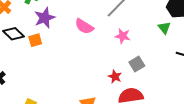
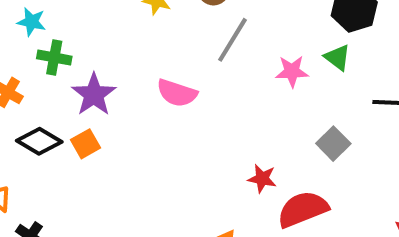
pink star: (123, 36) -> (292, 71), moved
gray square: (137, 64) -> (333, 144), moved

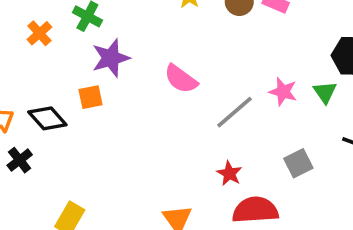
gray line: (232, 40) -> (234, 112), moved
black diamond: (39, 141) -> (47, 118), moved

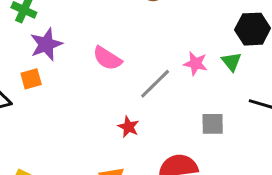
gray square: (298, 163) -> (213, 124), turned 30
red star: (229, 173) -> (128, 127), moved

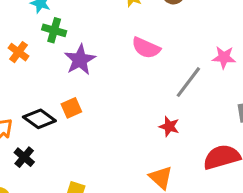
pink semicircle: (107, 58) -> (146, 48), moved
orange square: (31, 79) -> (71, 108), moved

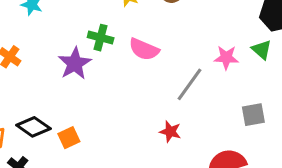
green cross: (54, 30) -> (101, 38), moved
orange square: (71, 108) -> (69, 138), moved

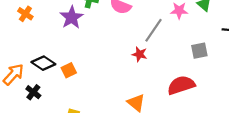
red star: (170, 132) -> (140, 54), moved

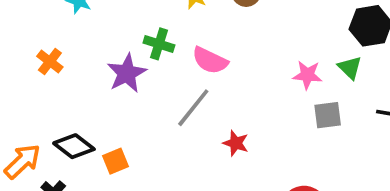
gray line: (153, 30) -> (193, 108), moved
gray square: (199, 51) -> (328, 115), moved

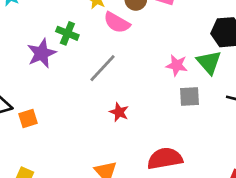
pink semicircle: (210, 60) -> (117, 23), moved
green triangle: (350, 68) -> (209, 62), size x1.4
gray line: (193, 108) -> (103, 68), moved

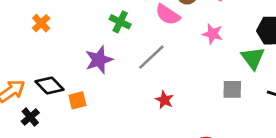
purple star: (42, 53) -> (99, 60), moved
pink star: (177, 65) -> (213, 34), moved

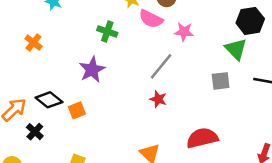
pink star: (213, 34) -> (184, 32), moved
gray line: (151, 57) -> (161, 66), moved

